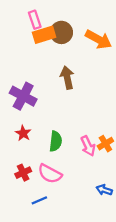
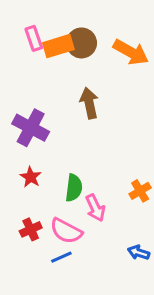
pink rectangle: (35, 20) -> (34, 38), moved
pink arrow: (88, 146) -> (95, 208), moved
blue line: (39, 200) -> (61, 257), moved

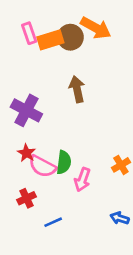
orange arrow: (131, 52) -> (96, 28), moved
pink arrow: (95, 208) -> (82, 180), turned 45
pink semicircle: (66, 231) -> (42, 166), moved

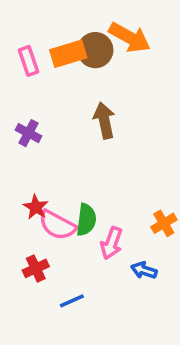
pink rectangle: (29, 33) -> (29, 61), moved
purple cross: (26, 110) -> (29, 133), moved, size x0.6
blue arrow: (120, 218) -> (144, 270), moved

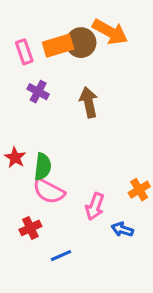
purple cross: (29, 133) -> (38, 92), moved
red star: (36, 207) -> (15, 157), moved
green semicircle: (86, 220) -> (43, 167), moved

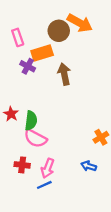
orange rectangle: (58, 46) -> (42, 53), moved
pink arrow: (95, 206) -> (48, 168), moved
red cross: (30, 228) -> (22, 165), turned 32

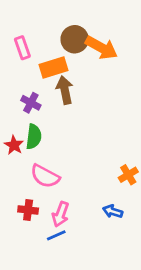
orange arrow: (80, 23) -> (101, 48), moved
purple cross: (28, 66) -> (31, 103), moved
brown arrow: (64, 74) -> (65, 90), moved
green semicircle: (31, 121) -> (34, 137), moved

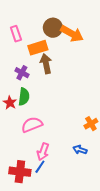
pink semicircle: (45, 176) -> (32, 125), turned 130
red cross: (28, 210) -> (20, 172), moved, size x1.5
blue line: (56, 235) -> (40, 167), turned -32

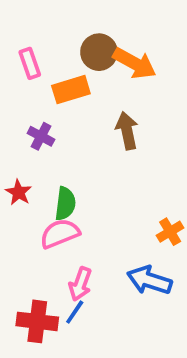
brown arrow: (46, 64) -> (127, 131), moved
green semicircle: (24, 97) -> (65, 204), moved
blue arrow: (80, 150) -> (149, 280), size x1.6

